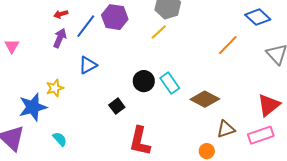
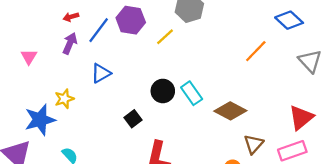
yellow line: (159, 32) -> (165, 37), moved
pink triangle: (12, 46) -> (29, 57), moved
brown triangle: (226, 129) -> (254, 144), turned -30

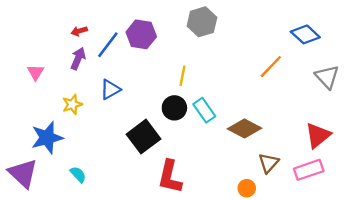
yellow line: (165, 37) -> (182, 76), moved, turned -36
yellow star: (64, 99) -> (72, 104), moved
black square: (133, 119) -> (143, 137), size x1.8

